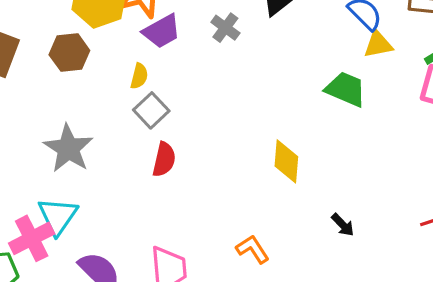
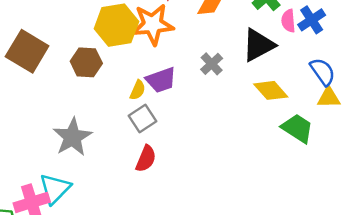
purple trapezoid: (162, 31) -> (161, 80), moved
yellow diamond: (286, 161) -> (271, 90), moved, turned -56

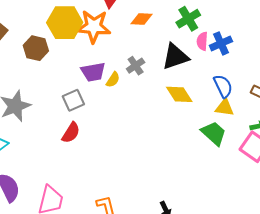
yellow semicircle: (138, 90) -> (113, 80), moved
green trapezoid: (297, 128) -> (214, 133), moved

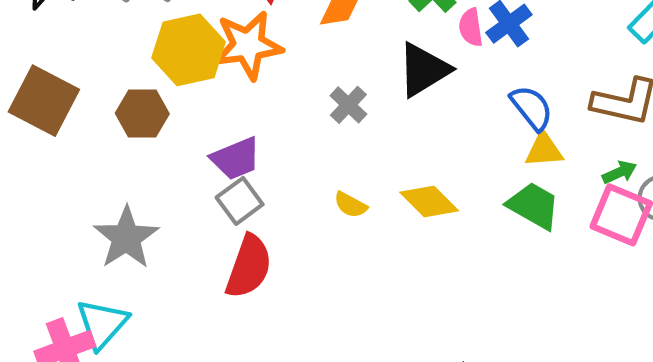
purple trapezoid: (93, 72) -> (236, 159), moved
yellow semicircle: (113, 80) -> (350, 205), moved, turned 98
yellow diamond: (179, 94) -> (429, 202), moved
red semicircle: (71, 133) -> (249, 267), size x1.4

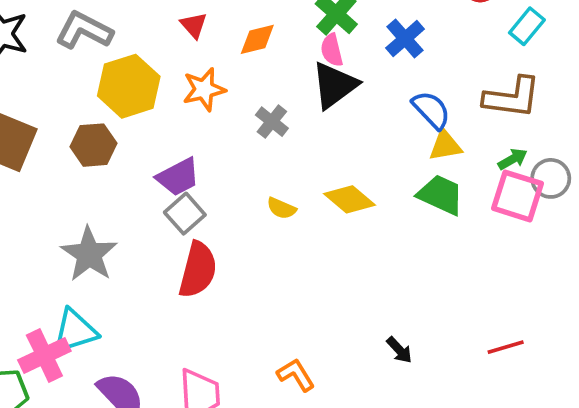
pink semicircle: (471, 27) -> (332, 50), moved
orange star: (248, 45) -> (204, 89), moved, size x0.7
cyan triangle: (102, 324) -> (75, 331), turned 36

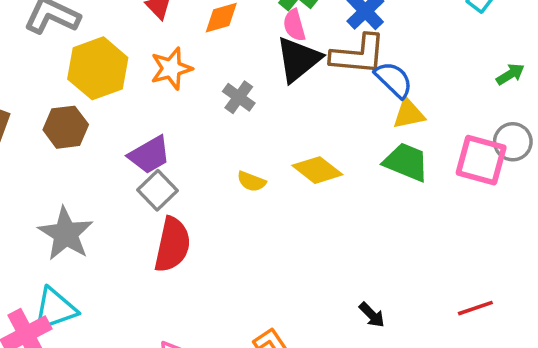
brown L-shape: (512, 97) -> (358, 55), moved
green arrow: (513, 159) -> (510, 74), moved

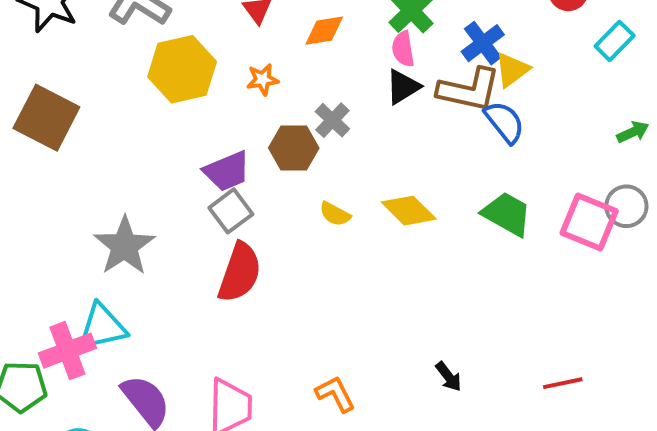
black triangle: (298, 59) -> (403, 87), size x0.7
orange star: (171, 68) -> (263, 79), size x0.7
yellow triangle: (409, 114) -> (512, 70), moved, turned -32
brown hexagon: (66, 127) -> (294, 148), moved

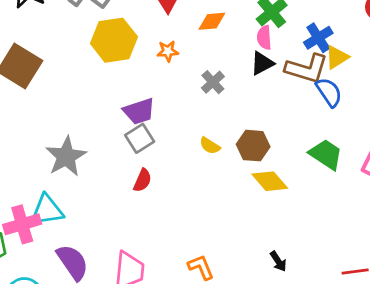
brown hexagon: (294, 148) -> (253, 146), moved
yellow diamond: (409, 211) -> (270, 181), moved
red semicircle: (240, 272) -> (142, 180), size x0.6

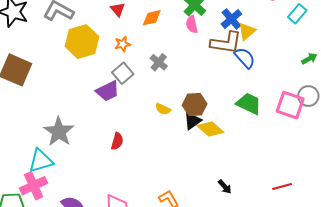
black triangle: (262, 63) -> (192, 121), moved
gray square: (140, 138) -> (123, 73), moved
cyan triangle: (47, 210) -> (41, 161), moved

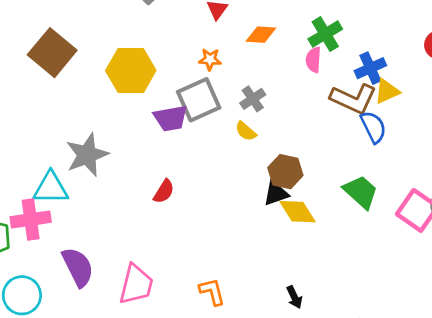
yellow hexagon: (82, 42) -> (131, 70), moved
gray square: (123, 73) -> (199, 100), size x1.4
yellow semicircle: (163, 109) -> (246, 131), moved

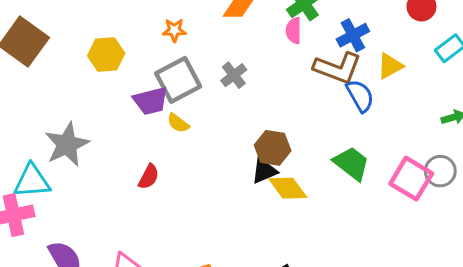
orange star: (210, 59) -> (174, 30), moved
yellow hexagon: (131, 70) -> (106, 54), size x0.7
yellow triangle: (387, 91) -> (390, 66), moved
yellow semicircle: (246, 131) -> (178, 123), moved

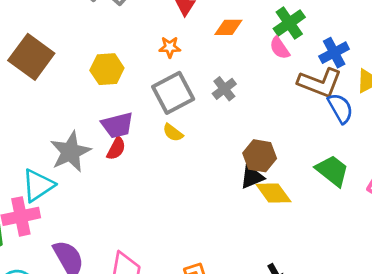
pink semicircle: (294, 31) -> (280, 48), turned -35
purple trapezoid: (151, 101) -> (117, 125), moved
red semicircle: (149, 177) -> (116, 148), moved
cyan triangle: (32, 181) -> (38, 185), turned -30

